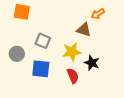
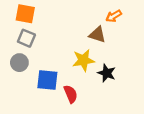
gray square: (43, 41) -> (26, 38), moved
red semicircle: (73, 76) -> (71, 94), moved

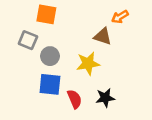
orange square: (25, 14) -> (46, 14), moved
gray circle: (19, 63) -> (50, 56), moved
black star: (107, 73) -> (105, 98), moved, turned -30

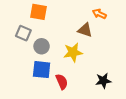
orange arrow: (120, 17) -> (99, 14), turned 56
black star: (105, 98) -> (103, 81), moved

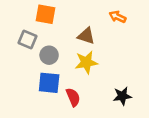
brown triangle: (85, 30) -> (86, 36), moved

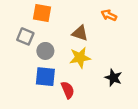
black star: (122, 96) -> (113, 78), moved, turned 30

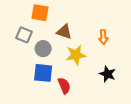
orange arrow: (109, 15) -> (103, 37), moved, turned -120
brown triangle: (80, 33) -> (64, 32), moved

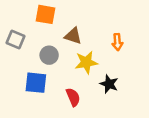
gray square: (24, 35) -> (16, 40), moved
blue square: (43, 73) -> (36, 83), moved
black star: (108, 74) -> (109, 84), moved

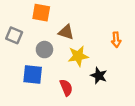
orange arrow: (117, 42) -> (116, 40), moved

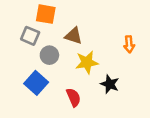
gray square: (14, 35) -> (30, 36), moved
blue square: (33, 74) -> (36, 83), turned 36

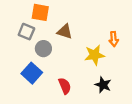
yellow star: (87, 62) -> (95, 55), moved
black star: (110, 84) -> (103, 85), moved

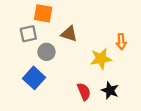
gray square: (26, 32) -> (28, 34), turned -35
red semicircle: (65, 86) -> (84, 92), moved

